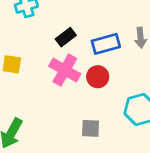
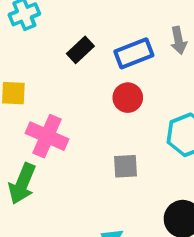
pink cross: (65, 70) -> (47, 136), moved

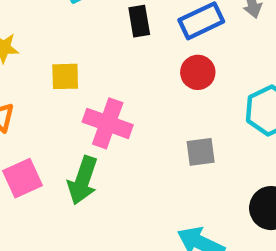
black rectangle: (80, 50) -> (139, 21), turned -52

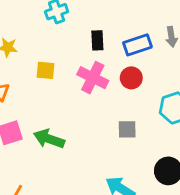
pink cross: (108, 123) -> (93, 78), moved
green arrow: (83, 180) -> (49, 139), turned 84

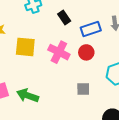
black rectangle: (97, 40) -> (64, 17), moved, turned -32
yellow square: (45, 70) -> (25, 47), size x1.5

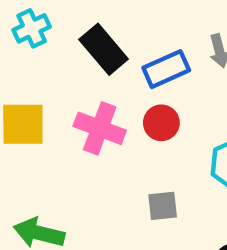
black rectangle: (64, 17) -> (104, 49), size x1.5

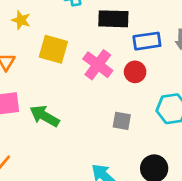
black rectangle: (104, 49) -> (113, 19), turned -64

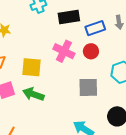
yellow square: (53, 49) -> (31, 67), moved
gray square: (122, 121) -> (88, 87), size x1.5

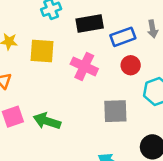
red circle: (91, 51) -> (131, 65), moved
yellow square: (31, 67) -> (42, 51), moved

